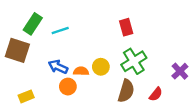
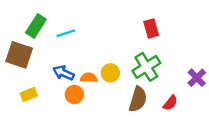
red rectangle: (126, 27) -> (151, 28), moved
yellow rectangle: (26, 96) -> (29, 95), moved

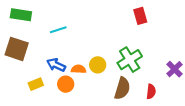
green rectangle: (36, 26) -> (21, 15), moved, turned 66
red rectangle: (151, 28) -> (140, 16), moved
yellow rectangle: (29, 95) -> (36, 84), moved
red semicircle: (170, 103) -> (151, 92), turned -32

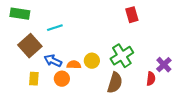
brown square: (17, 49) -> (30, 46), moved, turned 30
yellow rectangle: (36, 84) -> (34, 79), turned -64
red semicircle: (151, 92) -> (151, 79), moved

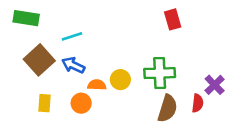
green cross: (122, 56) -> (160, 73), turned 30
blue arrow: (53, 61) -> (73, 65), moved
brown semicircle: (115, 83) -> (167, 108), moved

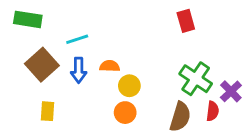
blue arrow: (73, 65) -> (79, 70), turned -115
green cross: (160, 73) -> (196, 79), moved, turned 36
orange semicircle: (97, 85) -> (110, 66), moved
orange circle: (81, 103) -> (125, 113), moved

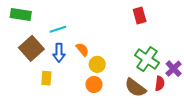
orange semicircle: (110, 66) -> (82, 49), turned 48
yellow rectangle: (48, 111) -> (46, 78), moved
brown semicircle: (180, 117) -> (135, 88), turned 110

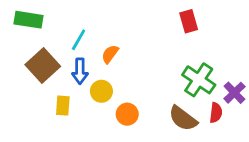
cyan line: (58, 29) -> (79, 40), turned -42
orange semicircle: (82, 49) -> (110, 54), moved, turned -104
yellow circle: (97, 64) -> (101, 91), moved

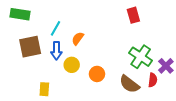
brown square: (43, 66) -> (30, 47), turned 30
yellow rectangle: (63, 106) -> (44, 89), moved
orange circle: (127, 114) -> (97, 74), moved

